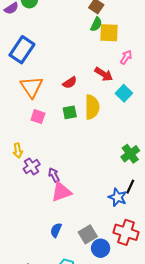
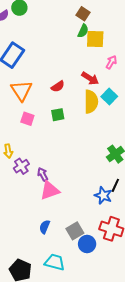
yellow semicircle: (92, 107) -> (91, 102), moved

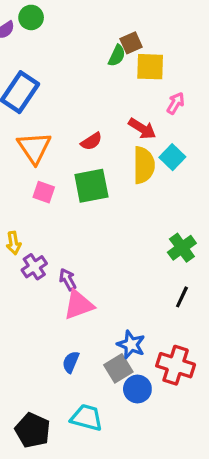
brown square: (83, 14) -> (131, 43), moved, turned 32
green semicircle: (83, 31) -> (117, 56), moved
green square: (58, 115) -> (91, 186), size x1.6
blue star: (103, 196) -> (131, 345), moved

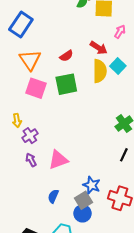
pink square: (44, 192) -> (36, 88), size x1.5
purple arrow: (68, 279) -> (31, 160), moved
blue circle: (137, 389) -> (83, 213), moved

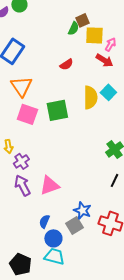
pink arrow: (120, 32) -> (110, 44), moved
red arrow: (99, 48) -> (104, 60), moved
red semicircle: (66, 56) -> (66, 64), moved
purple arrow: (31, 160) -> (22, 185), size x1.5
blue circle: (83, 213) -> (53, 238), moved

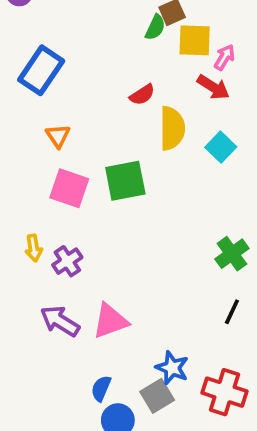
orange triangle: (21, 86) -> (58, 136), size x0.6
yellow semicircle: (90, 97) -> (172, 128), moved
purple cross: (21, 161) -> (67, 261), moved
purple arrow: (22, 185) -> (60, 321), turned -30

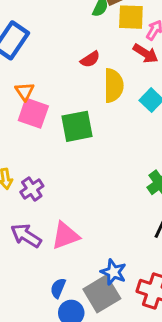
pink square: (69, 188) -> (33, 113), moved
gray square: (157, 396) -> (102, 294), size x1.4

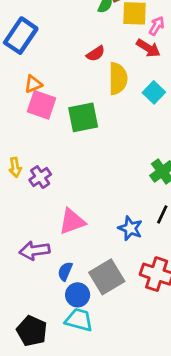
orange triangle: (25, 91) -> (33, 84), turned 42
purple arrow: (26, 236) -> (35, 251), moved, turned -40
blue star: (113, 272) -> (130, 228), moved

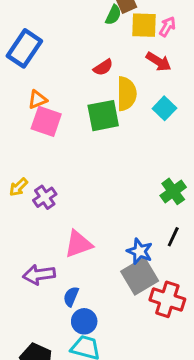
pink arrow: (157, 26) -> (167, 27), moved
green square: (83, 117) -> (103, 116), moved
yellow arrow: (15, 167) -> (19, 187), turned 54
gray square: (107, 277) -> (140, 276), moved

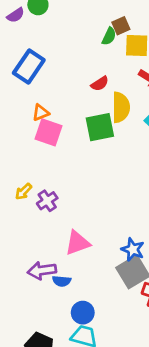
blue semicircle: (71, 297) -> (62, 281), moved, turned -108

